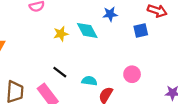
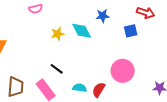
pink circle: (132, 74) -> (123, 71), size x1.5
cyan semicircle: (89, 81) -> (80, 88), moved

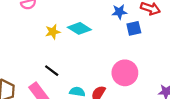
blue star: (103, 16) -> (119, 12), moved
cyan diamond: (82, 31) -> (79, 28), turned -30

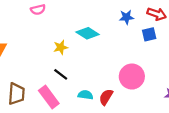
blue square: (134, 28) -> (149, 34), moved
yellow star: (53, 32) -> (61, 47), moved

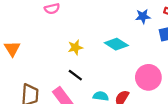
cyan diamond: (88, 33) -> (116, 44), moved

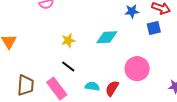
cyan diamond: (116, 44) -> (107, 37), turned -35

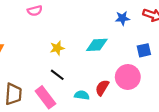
blue square: (154, 28) -> (144, 50), moved
red semicircle: (112, 88) -> (102, 88), moved

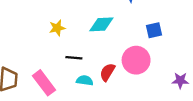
black line: (57, 75) -> (74, 58), moved, turned -32

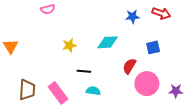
pink circle: (136, 60) -> (147, 84), moved
red semicircle: (107, 72) -> (129, 66), moved

